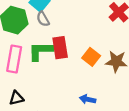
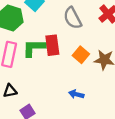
gray semicircle: (43, 19) -> (73, 18), moved, size x1.5

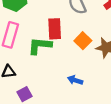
green L-shape: (34, 48) -> (40, 46), moved

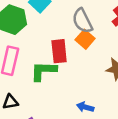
orange square: (83, 41) -> (85, 39), moved

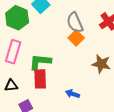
red rectangle: (59, 51) -> (40, 79), moved

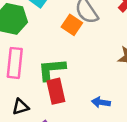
orange square: (76, 38) -> (72, 25), moved

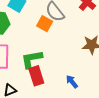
blue arrow: (101, 102) -> (72, 82), turned 48

